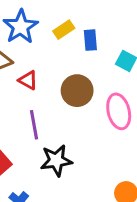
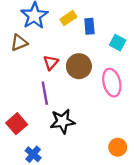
red triangle: (28, 80) -> (51, 63), moved, turned 42

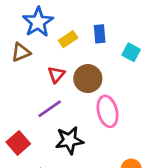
yellow rectangle: (68, 18) -> (68, 39), moved
pink ellipse: (112, 83) -> (108, 111), moved
purple line: (45, 93) -> (50, 109), turned 65

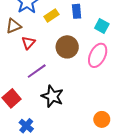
red triangle: (56, 75) -> (28, 43), moved
pink ellipse: (108, 111) -> (98, 55), moved, turned 40
black star: (69, 140) -> (52, 96), turned 30

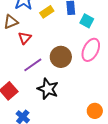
cyan square: (102, 26) -> (87, 21), moved
brown circle: (67, 47) -> (61, 57), moved

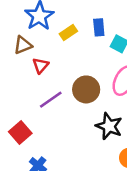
black star: (48, 89) -> (109, 126), moved

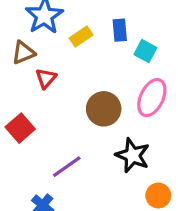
purple line: (51, 100) -> (67, 167), moved
red square: (20, 133) -> (20, 128), moved

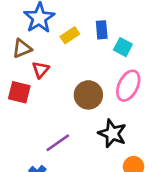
red square: (20, 128) -> (19, 92), moved, turned -35

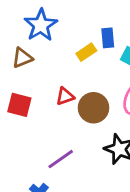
yellow rectangle: (70, 35) -> (86, 52), moved
red triangle: (41, 70) -> (65, 96), moved, turned 30

